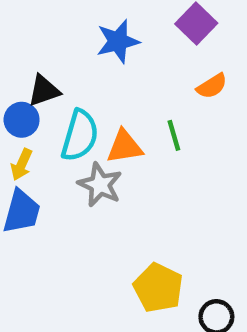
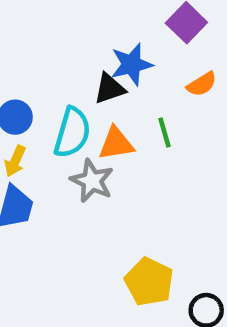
blue star: (118, 41) -> (132, 64), moved
black triangle: (44, 91) -> (110, 89), moved

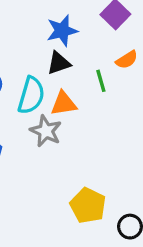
blue star: (132, 64) -> (62, 31), moved
green line: (164, 132) -> (101, 81), moved

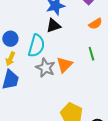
green line: (101, 81) -> (91, 54), moved
orange triangle: (64, 104) -> (64, 65), moved, turned -36

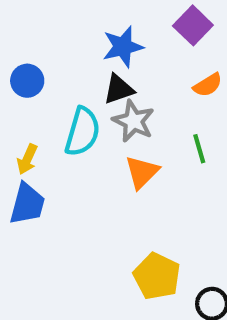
blue circle: (10, 39) -> (27, 81), moved
gray star: (45, 68) -> (133, 121), moved

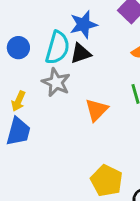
gray star: (133, 121) -> (56, 82), moved
cyan semicircle: (82, 132) -> (57, 48), moved

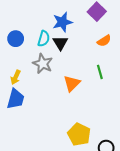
cyan semicircle: (57, 48) -> (44, 39), size x0.7
black triangle: (81, 53) -> (60, 43), turned -42

